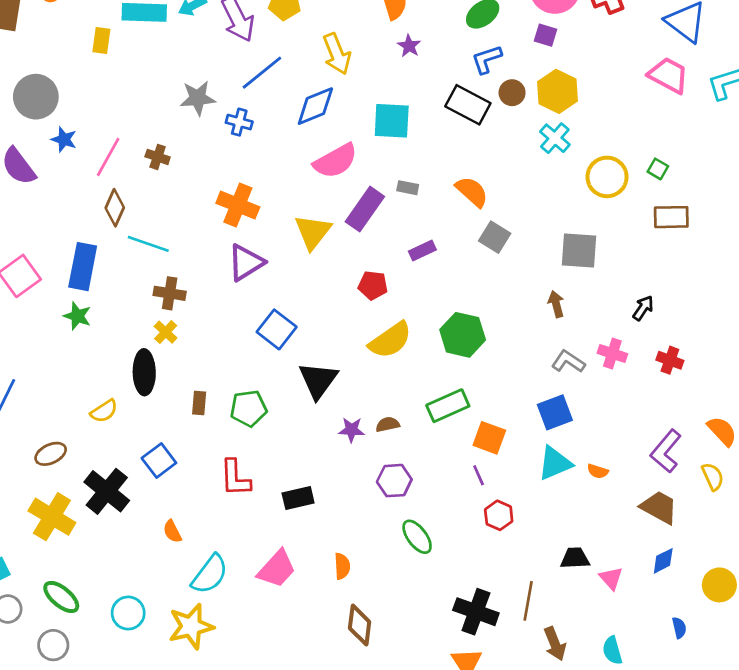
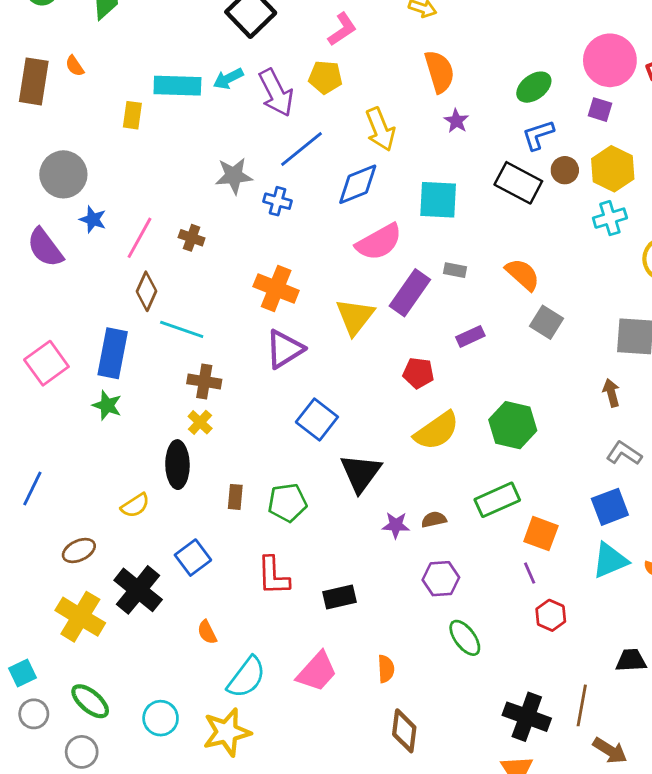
cyan cross: (555, 138) -> (610, 218), turned 32
brown arrow: (555, 644) -> (610, 751), turned -36

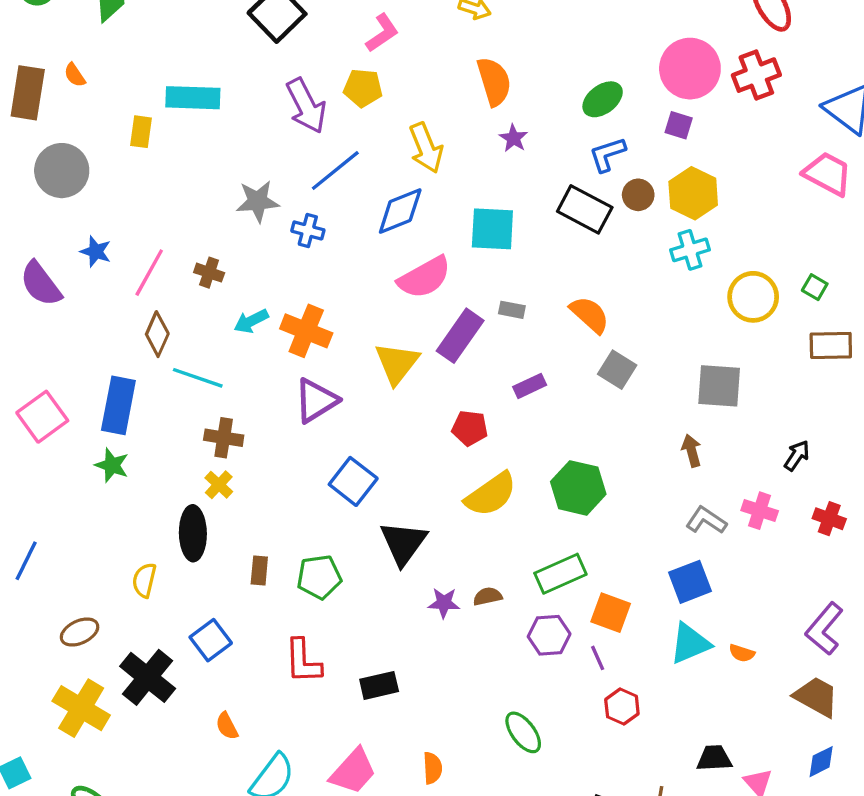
cyan arrow: (228, 79) -> (251, 321), moved
gray circle: (63, 174) -> (62, 171), moved
yellow semicircle: (135, 505) -> (144, 580), turned 136
purple hexagon: (441, 579) -> (549, 635), moved

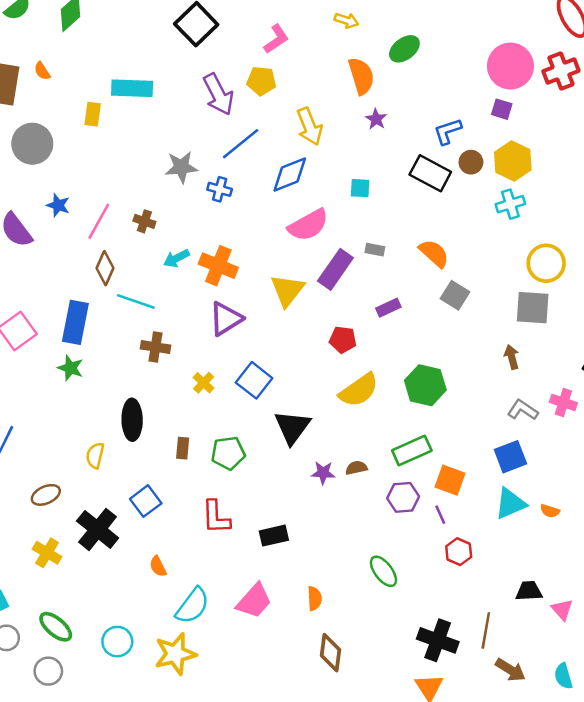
green ellipse: (603, 99) -> (404, 49), moved
cyan square: (492, 229) -> (360, 188), size x0.6
yellow circle: (753, 297) -> (546, 263), moved
yellow cross: (219, 485) -> (204, 383), moved
yellow cross: (81, 708) -> (47, 553), size x0.7

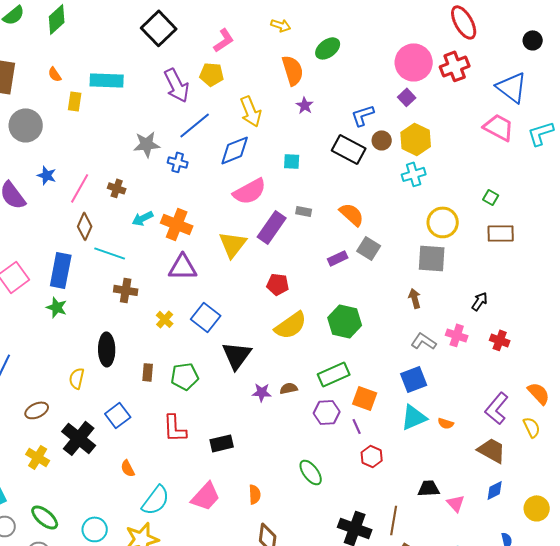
orange semicircle: (42, 71) -> (55, 74), moved
purple square: (502, 109) -> (407, 97), turned 30
purple rectangle: (388, 308) -> (338, 258), moved
purple triangle: (226, 319) -> (183, 267), turned 32

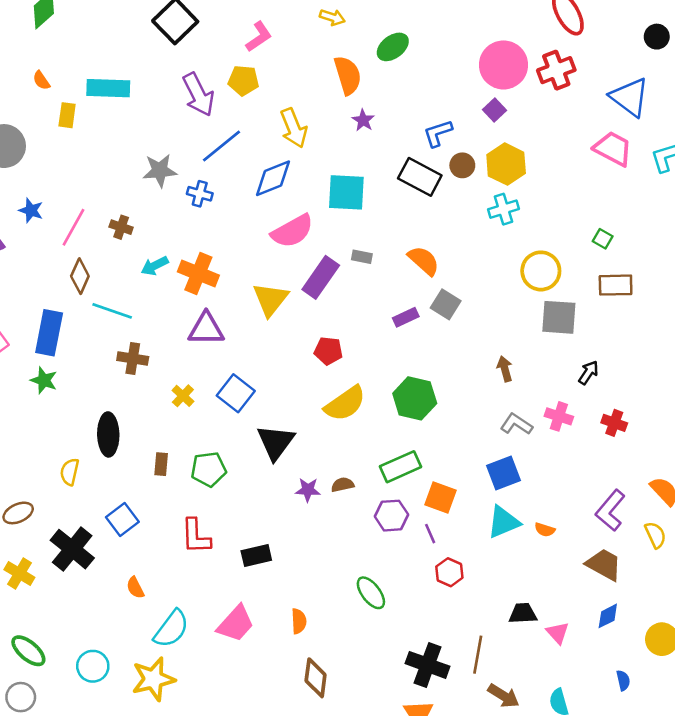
cyan square: (292, 161) -> (346, 192), size x1.8
gray square: (432, 258) -> (559, 317), moved

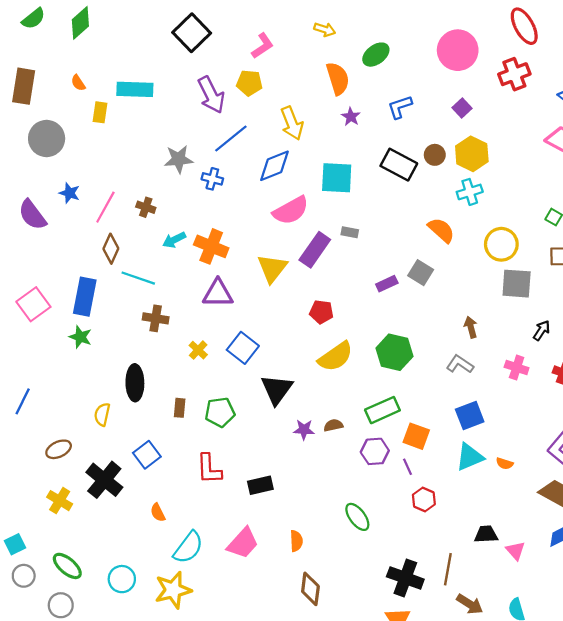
pink circle: (504, 65) -> (458, 50), moved
blue L-shape: (438, 133) -> (400, 107), moved
orange semicircle: (424, 261) -> (441, 230), moved
gray L-shape: (516, 424) -> (460, 364), moved

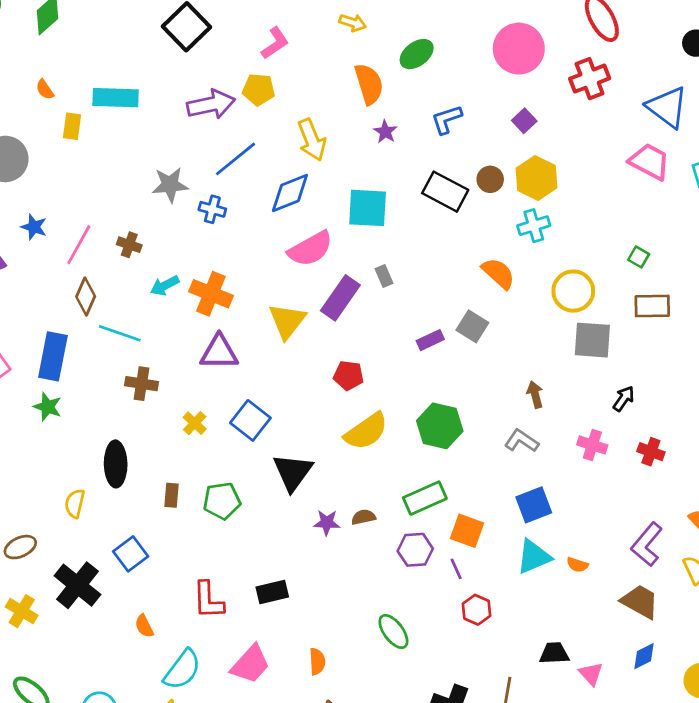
purple arrow: (211, 95) -> (211, 104), turned -75
gray rectangle: (350, 232) -> (384, 276), turned 56
red L-shape: (209, 469) -> (208, 600), moved

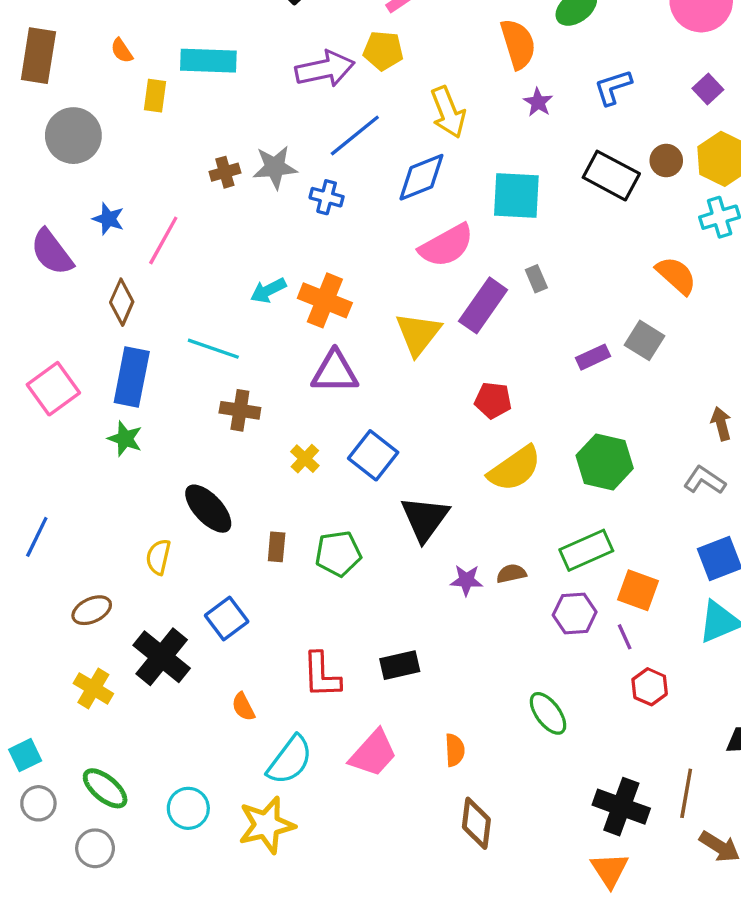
brown cross: (129, 245) -> (225, 172), moved, turned -35
brown diamond: (86, 296) -> (122, 302), moved
black ellipse: (116, 464) -> (208, 509), turned -42

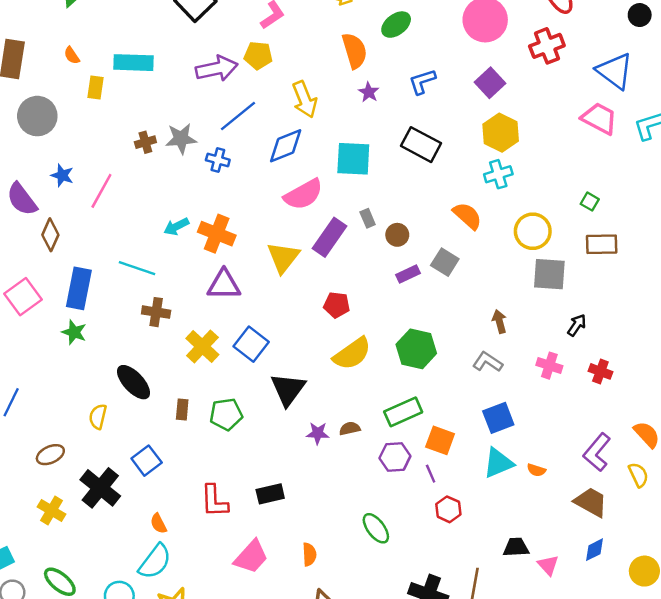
purple square: (708, 89) -> (490, 83), size x1.4
brown circle: (666, 161) -> (397, 235), moved
brown diamond: (122, 302) -> (50, 235), moved
yellow cross: (305, 459) -> (202, 347), size x1.6
cyan semicircle: (290, 760) -> (155, 562), moved

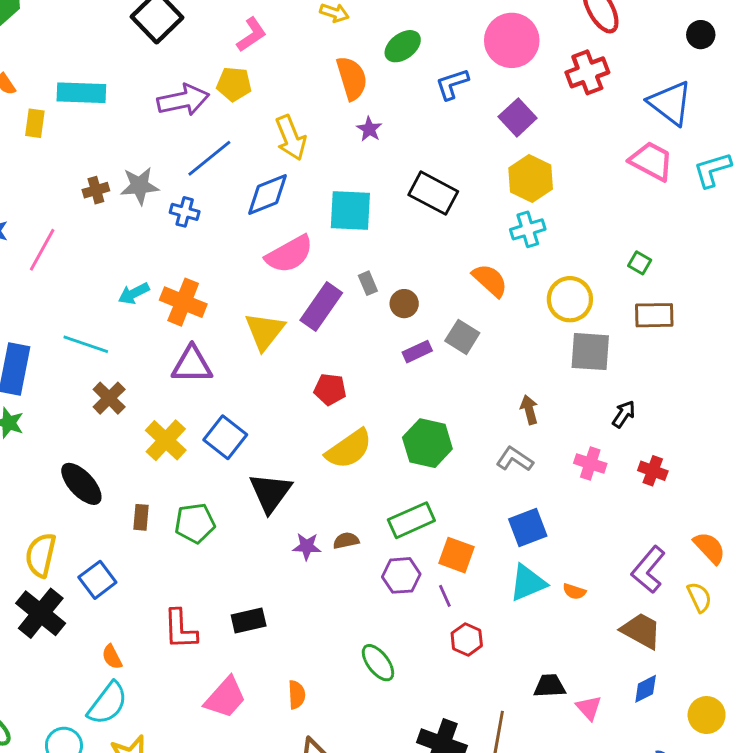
blue L-shape: (422, 82) -> (452, 84), moved
brown cross: (156, 312) -> (109, 398), turned 36
yellow semicircle: (98, 417) -> (41, 555), moved, size x1.4

